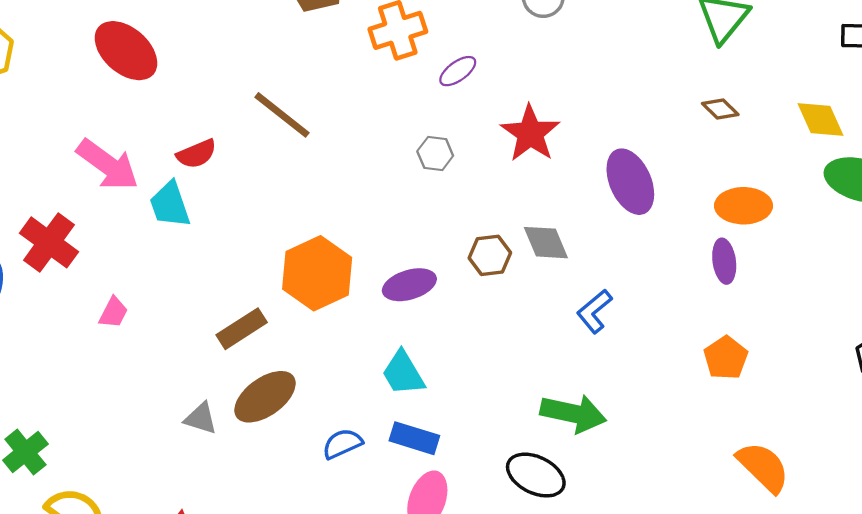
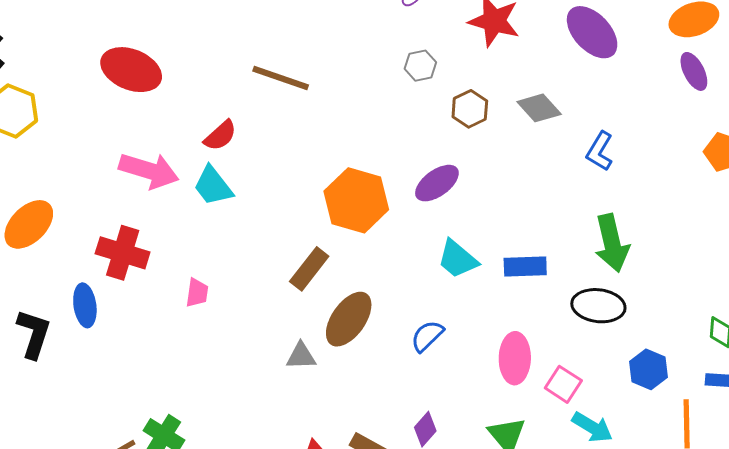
brown hexagon: (490, 255) -> (470, 109), moved
green arrow: (573, 413) -> (612, 243), turned 84
blue rectangle: (414, 438) -> (525, 267), moved

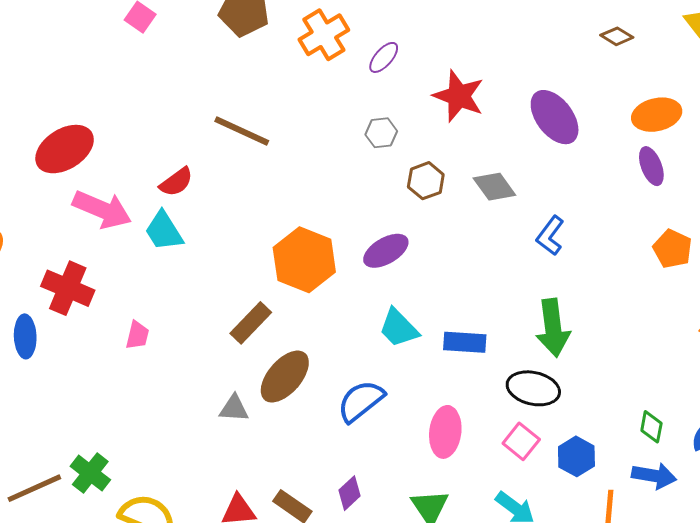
red ellipse: (131, 70) -> (65, 149), moved, turned -60
blue semicircle: (427, 336) -> (361, 401), size x1.4
pink square: (563, 384) -> (521, 441), moved

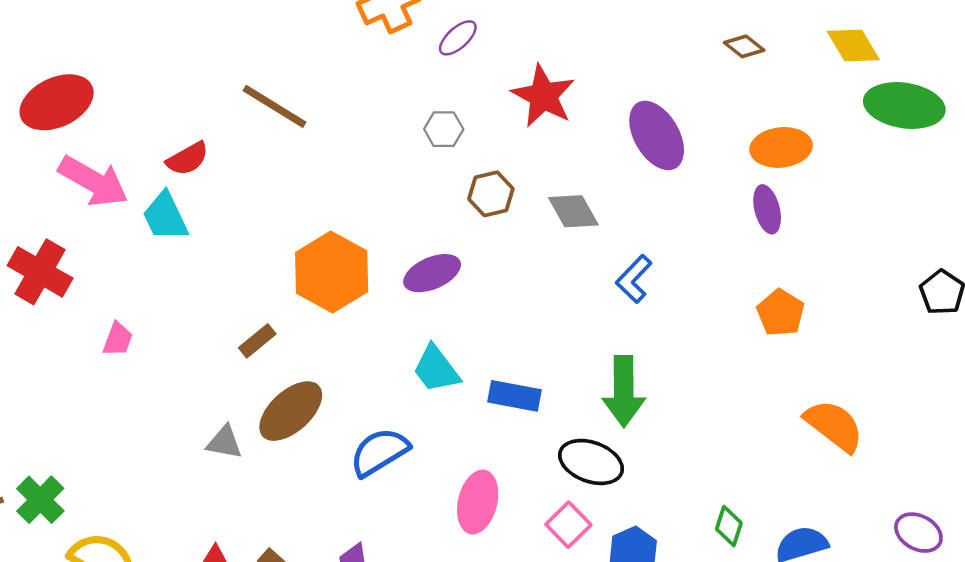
brown rectangle: (251, 323) -> (257, 341), size x0.7

